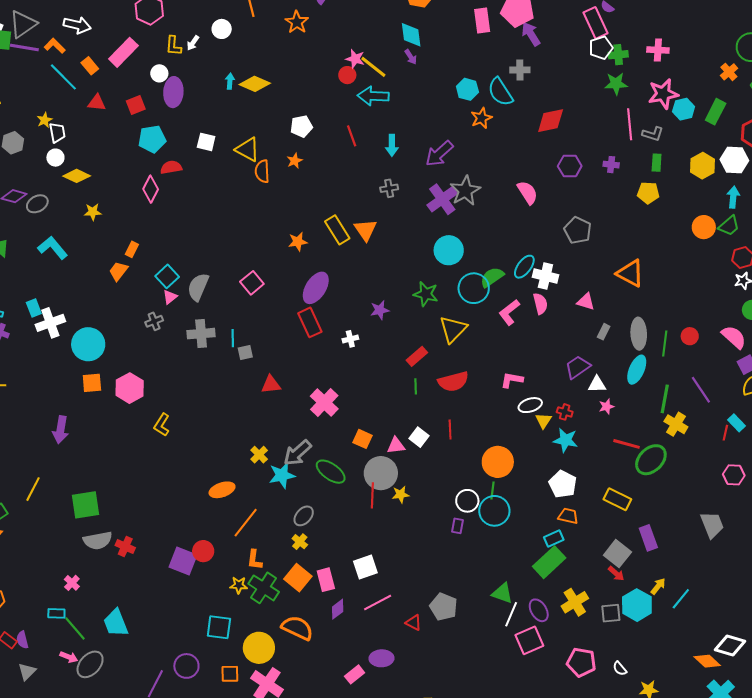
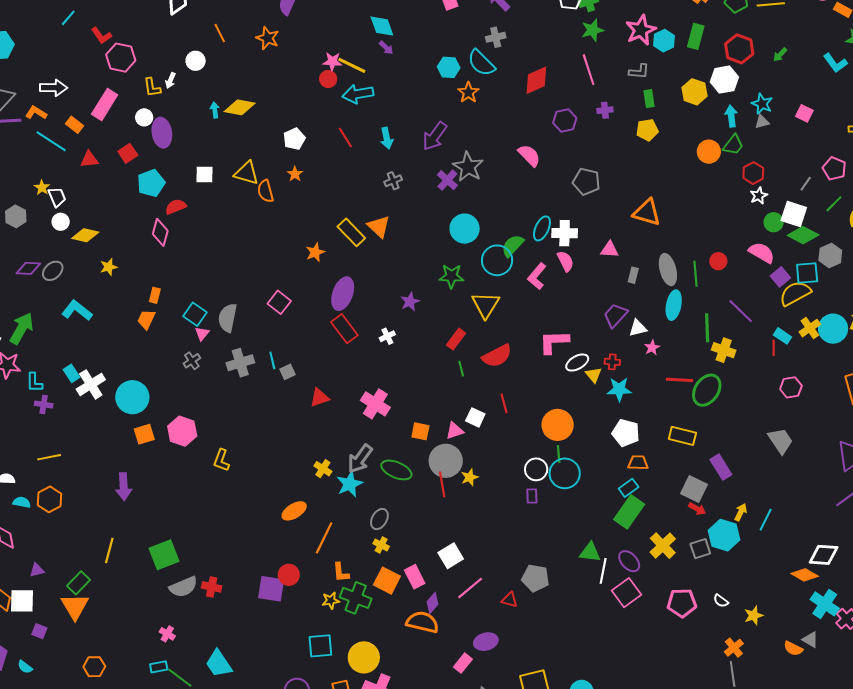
pink line: (630, 124) -> (589, 70), moved
purple cross: (442, 199) -> (447, 180), size x0.7
pink L-shape: (512, 380) -> (554, 342), size x1.4
orange semicircle: (297, 628) -> (422, 622), moved

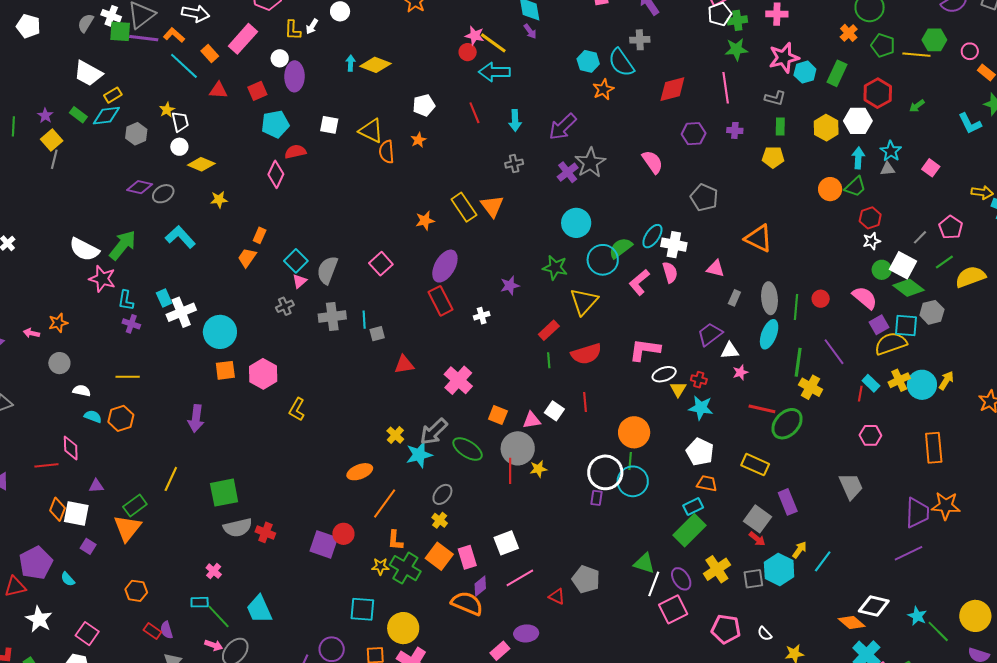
white circle: (536, 469) -> (605, 472), size x1.5

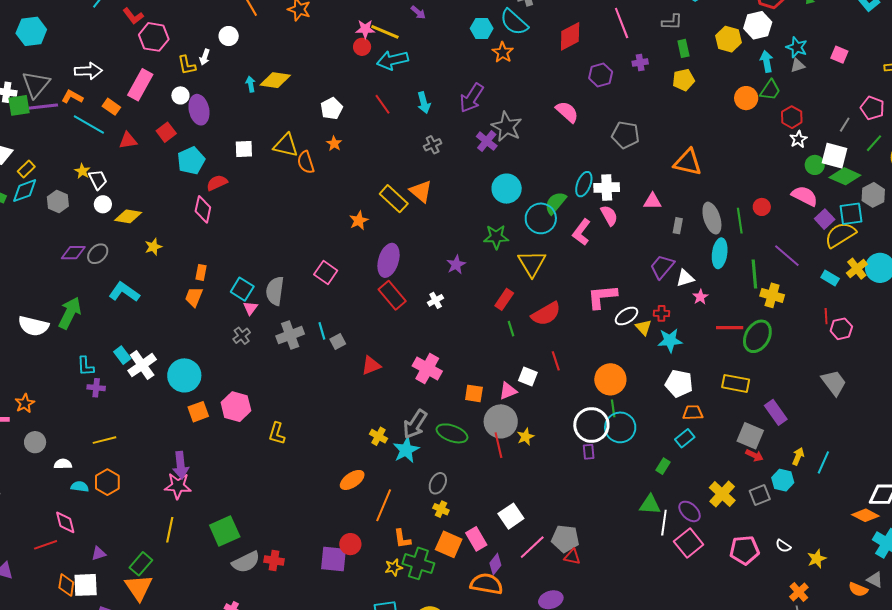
pink star: (102, 279) -> (178, 486), moved
red line: (860, 394) -> (826, 316), moved
green rectangle: (690, 530) -> (663, 466), moved, size x0.5
cyan hexagon: (779, 569) -> (783, 480), size x0.7
gray pentagon: (586, 579) -> (565, 539), moved

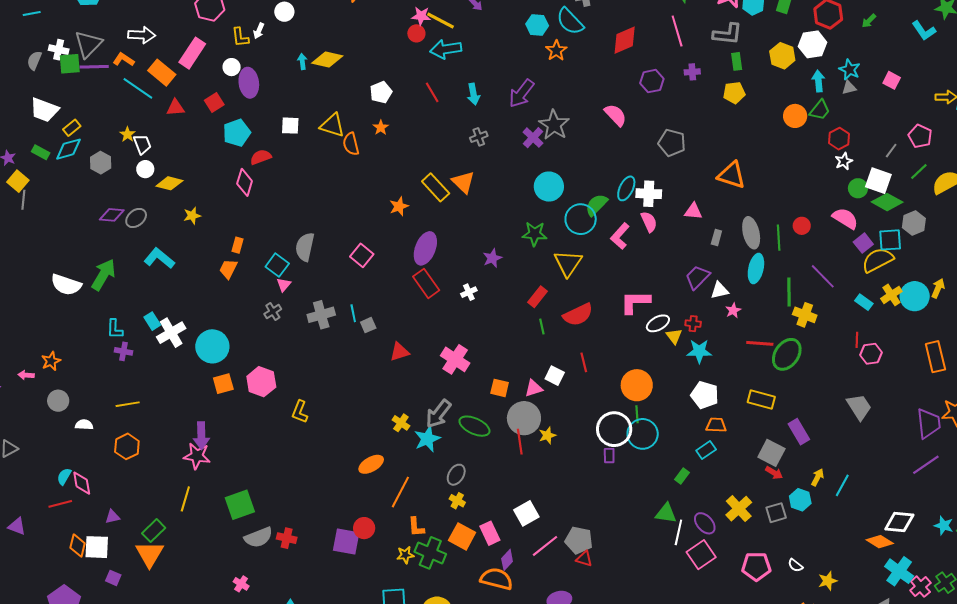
gray L-shape: (672, 22) -> (727, 34), size x1.4
orange rectangle: (111, 107) -> (162, 73), size x1.5
gray semicircle: (275, 291) -> (305, 247), moved
cyan semicircle: (80, 487) -> (64, 476), moved, turned -72

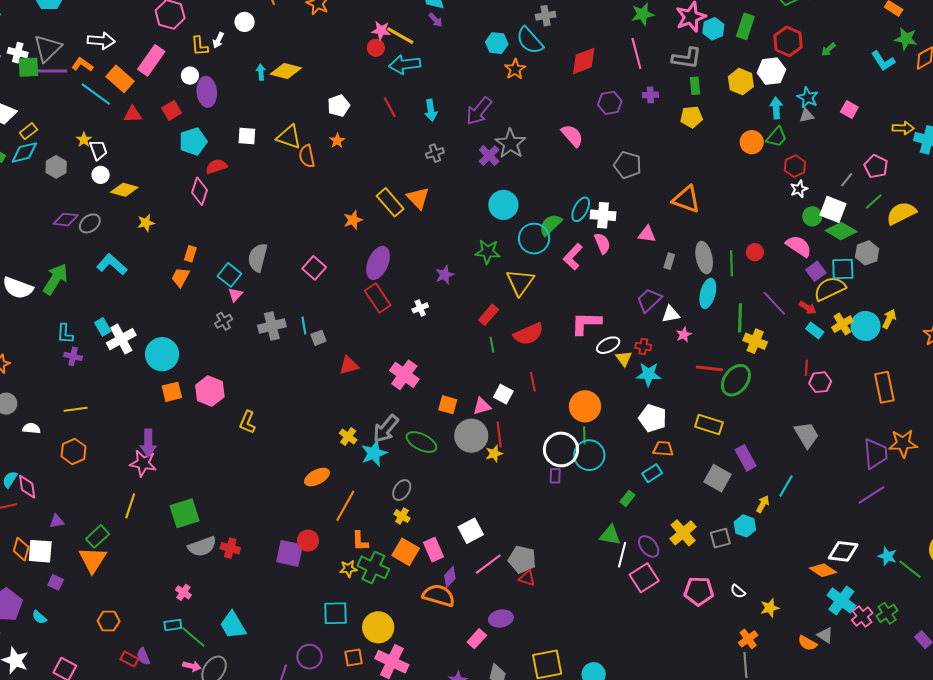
red line: (520, 442) -> (499, 434), moved
red arrow: (774, 473) -> (808, 308), moved
cyan line: (842, 485) -> (786, 486), moved

